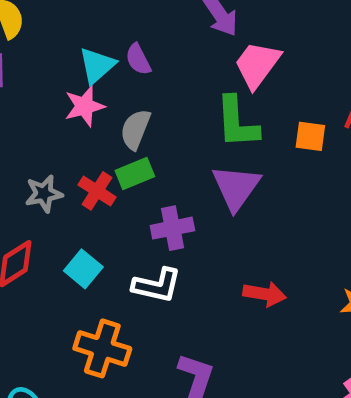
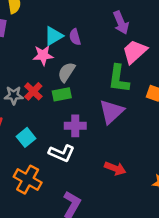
red cross: (97, 191) -> (33, 91), moved

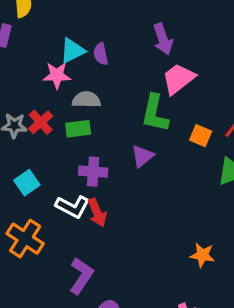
gray semicircle: (67, 72) -> (86, 100), turned 54
purple triangle: (112, 112) -> (142, 156), size x0.7
red arrow: (115, 168) -> (97, 213), moved, turned 42

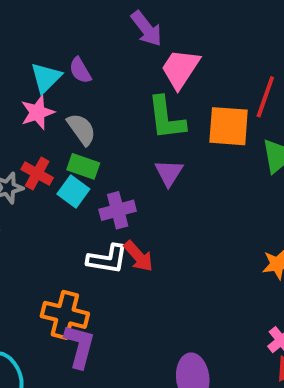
gray semicircle: (86, 100) -> (81, 129), turned 72
green rectangle: (78, 129) -> (83, 166), turned 45
orange square: (201, 136) -> (229, 126), size x1.6
cyan square: (27, 183) -> (73, 192), moved
purple L-shape: (81, 276) -> (80, 346), moved

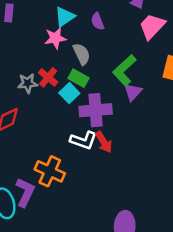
purple semicircle: (80, 70) -> (98, 21), moved
green L-shape: (166, 118) -> (124, 70), moved, turned 44
purple cross: (118, 210) -> (96, 110), size x1.4
purple L-shape: (80, 346) -> (25, 192), moved

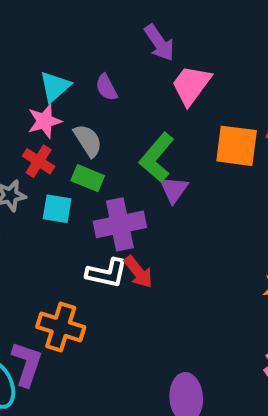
red cross: (48, 77) -> (39, 161), moved
cyan square: (69, 93) -> (57, 209), moved, turned -30

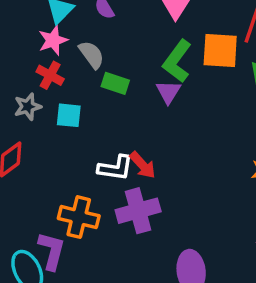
green L-shape: (157, 158) -> (177, 61), moved
green rectangle: (88, 178) -> (115, 83), moved
purple cross: (120, 224) -> (138, 211), moved

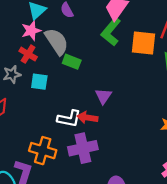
gray semicircle: (91, 55) -> (57, 41), size x1.4
green L-shape: (177, 61) -> (111, 32), moved
purple triangle: (168, 92) -> (103, 96), moved
red arrow: (143, 165) -> (87, 118), turned 138

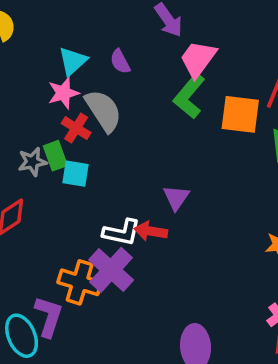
red cross: (28, 54) -> (76, 128), moved
green rectangle: (72, 62) -> (55, 156), moved, turned 48
purple cross: (83, 148) -> (111, 270), moved, turned -36

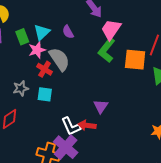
green rectangle: (55, 156) -> (22, 37), moved
white L-shape: (122, 232) -> (71, 126), turned 55

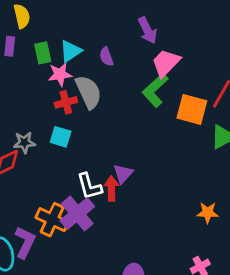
red cross: (45, 69) -> (66, 102), turned 35
gray star: (21, 88) -> (24, 142), moved
purple triangle: (101, 106) -> (123, 174), moved
red arrow: (87, 125) -> (111, 188), turned 72

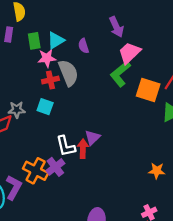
purple cross: (77, 214) -> (55, 167), size x0.7

